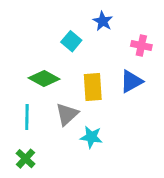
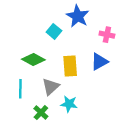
blue star: (103, 21) -> (78, 16), size x1.5
green cross: (25, 159) -> (41, 113), moved

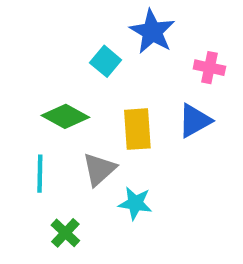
green cross: (41, 113) -> (65, 233), moved

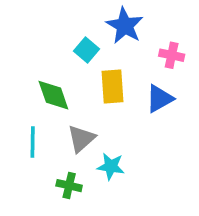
green diamond: (65, 116) -> (53, 95), turned 42
yellow rectangle: (137, 129) -> (113, 86), moved
green cross: (65, 233) -> (69, 186), moved, turned -30

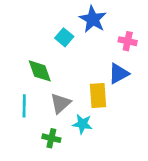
yellow rectangle: (113, 86) -> (98, 96), moved

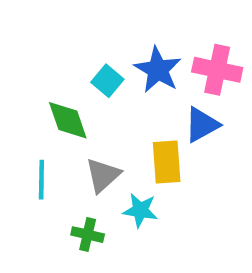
blue star: (93, 19) -> (158, 70), moved
cyan square: (64, 37) -> (107, 81), moved
pink cross: (128, 41) -> (217, 70), size x1.5

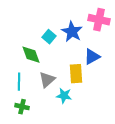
pink cross: (217, 70) -> (99, 20), moved
green cross: (88, 235) -> (22, 107), moved

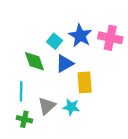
pink cross: (99, 20) -> (110, 38), moved
blue triangle: (92, 57) -> (65, 64), moved
gray triangle: (47, 80) -> (47, 106), moved

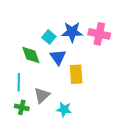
blue star: (80, 36) -> (72, 32), turned -30
blue triangle: (65, 64) -> (58, 57), turned -36
cyan star: (71, 107) -> (64, 109), moved

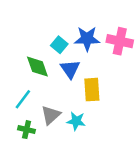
cyan line: (19, 82) -> (23, 99), turned 36
cyan star: (64, 109) -> (76, 121), moved

